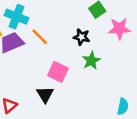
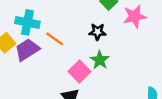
green star: (91, 61) -> (100, 60), moved
pink square: (58, 72) -> (80, 72), turned 30

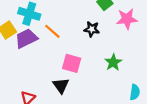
green star: (100, 60) -> (113, 62), moved
pink square: (80, 72) -> (72, 63), turned -36

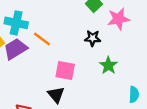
black star: (92, 29) -> (93, 38), moved

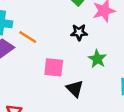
black triangle: (56, 95) -> (75, 89), moved

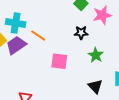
black triangle: (75, 89) -> (95, 86), moved

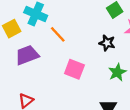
purple trapezoid: (16, 45) -> (27, 55), moved

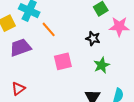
pink square: (74, 69) -> (63, 61), turned -36

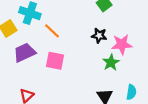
pink star: (119, 26) -> (122, 44), moved
pink square: (63, 61) -> (55, 61), moved, turned 30

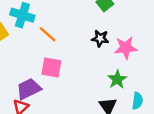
purple trapezoid: (25, 52) -> (29, 89), moved
green star: (111, 63) -> (117, 79), moved

